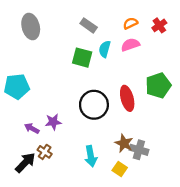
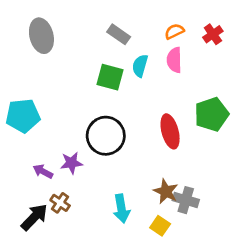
pink semicircle: (130, 45) -> (174, 60), turned -72
black circle: (94, 105) -> (106, 136), moved

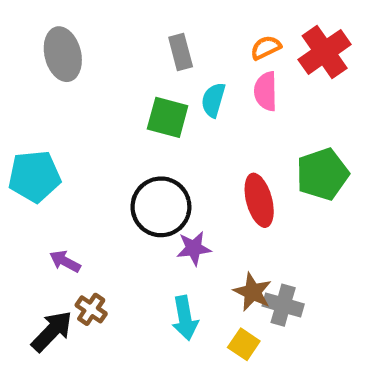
gray rectangle: (119, 34) -> (181, 52), turned 40
red cross: (213, 34) -> (325, 52), size x1.6
purple star: (71, 163) -> (194, 248), moved

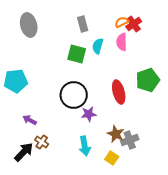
red cross: (325, 52) -> (134, 24), moved, size x0.7
gray cross: (283, 305) -> (130, 140), turned -36

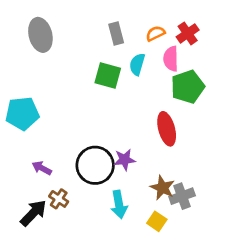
orange semicircle: (122, 22) -> (155, 33), moved
green pentagon: (148, 80) -> (188, 87), moved
black circle: (74, 95) -> (95, 165), moved

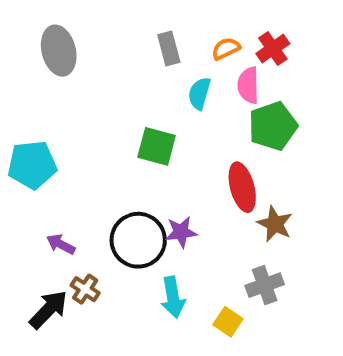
green square: (108, 76) -> (157, 146), moved
brown star: (162, 188) -> (275, 224), moved

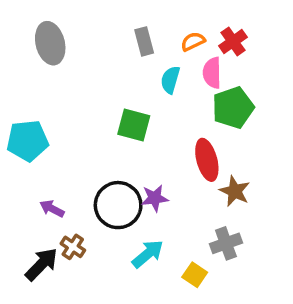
cyan arrow: (173, 297) -> (148, 254), turned -120

